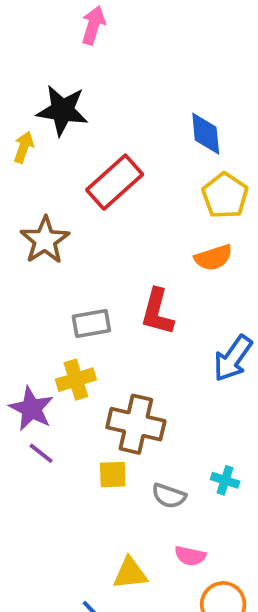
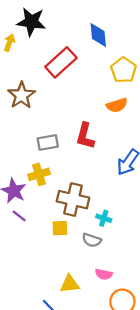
blue diamond: (206, 134) -> (98, 35), moved
cyan cross: (225, 480) -> (104, 218), moved

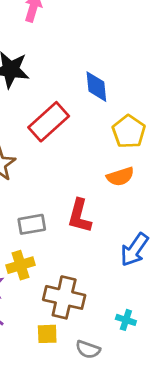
cyan cross: (104, 218) -> (126, 320), moved

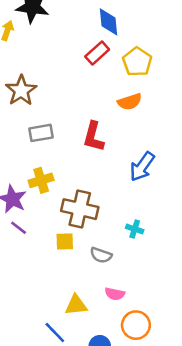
red rectangle: (49, 122) -> (97, 53), moved, size x0.7
gray rectangle: (32, 224) -> (41, 133), moved

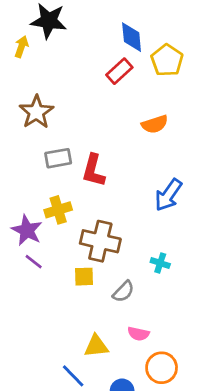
yellow pentagon: (137, 62) -> (167, 60), moved
red L-shape: (93, 137) -> (94, 170), moved
gray semicircle: (101, 255) -> (123, 292), turned -65

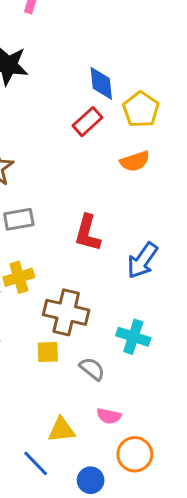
orange semicircle: (155, 124) -> (135, 161), moved
red L-shape: (94, 170) -> (88, 233), moved
cyan cross: (160, 263) -> (133, 337), size x1.5
gray semicircle: (123, 292) -> (92, 369), turned -95

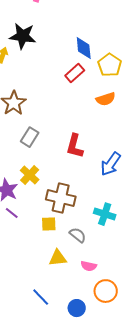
gray rectangle: (19, 219) -> (30, 137), turned -48
yellow cross: (19, 277) -> (30, 175), turned -30
yellow triangle: (62, 430) -> (58, 258), moved

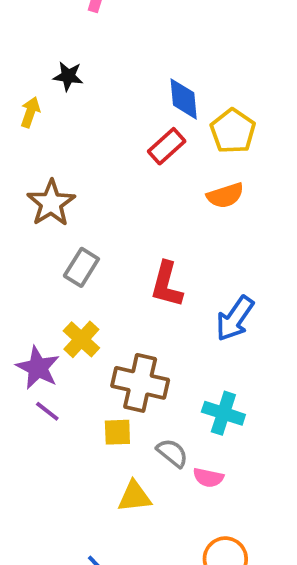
black star: (23, 36) -> (68, 76), size x0.6
pink semicircle: (89, 266) -> (208, 478), moved

